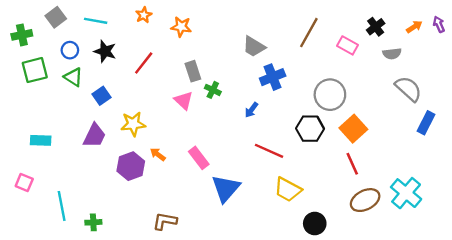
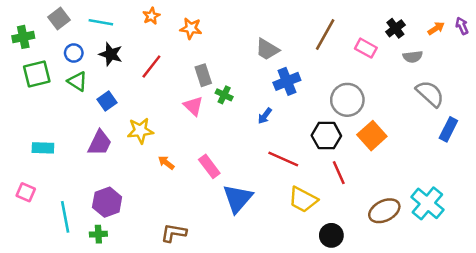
red line: (352, 164) -> (339, 173), moved
purple hexagon: (131, 166) -> (107, 202), moved

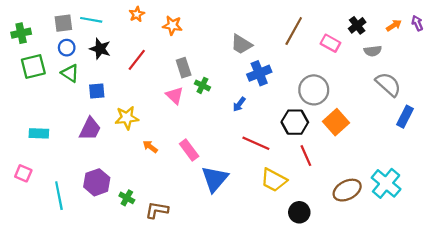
gray square: (59, 18) -> (63, 23), moved, turned 30
blue square: (107, 101) -> (97, 91), turned 30
green cross: (98, 234) -> (127, 198), moved, turned 32

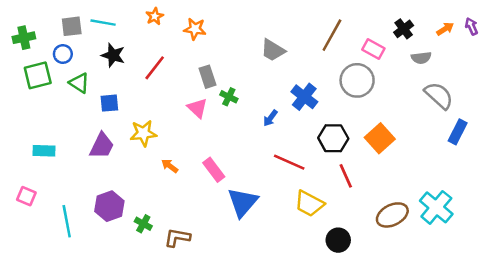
blue circle: (67, 48) -> (63, 54), moved
blue cross: (259, 73) -> (304, 97), moved, turned -30
gray circle: (314, 90) -> (357, 80), moved

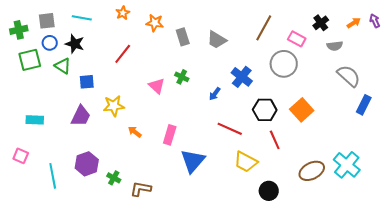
gray square: (72, 26) -> (47, 21), moved
black star: (113, 55) -> (75, 44), moved
gray rectangle: (207, 77) -> (183, 37), moved
pink rectangle: (214, 170) -> (170, 135), turned 54

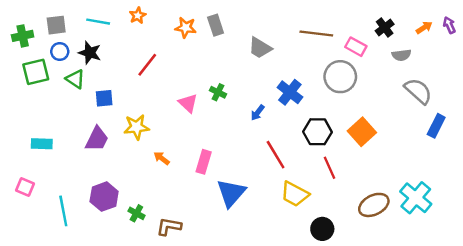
orange star: (123, 13) -> (138, 16), moved
brown line: (264, 28) -> (316, 34), turned 68
gray rectangle: (183, 37) -> (216, 25), moved
red line: (230, 129) -> (276, 155), turned 35

